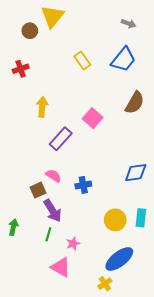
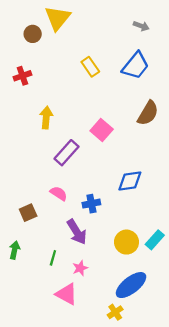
blue diamond: (136, 173) -> (130, 181), moved
brown square: (38, 190) -> (28, 213), moved
purple arrow: (52, 211) -> (77, 232), moved
cyan rectangle: (141, 218) -> (155, 240), turned 36

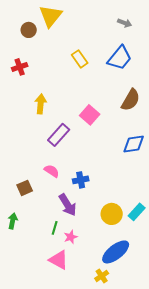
blue diamond: (130, 181) -> (134, 144), moved
green line: (53, 258) -> (55, 228), moved

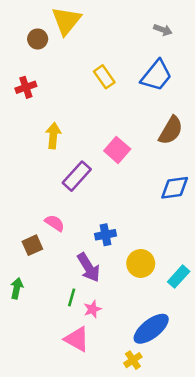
pink semicircle: (52, 171) -> (55, 223), moved
yellow circle: (112, 214) -> (141, 263), moved

